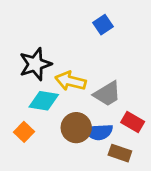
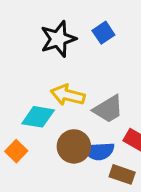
black star: (35, 64) -> (58, 39), moved

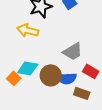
yellow arrow: (68, 95) -> (28, 30), moved
cyan diamond: (38, 117) -> (28, 68), moved

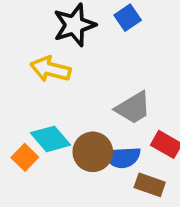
cyan diamond: (28, 68) -> (50, 139), turned 40

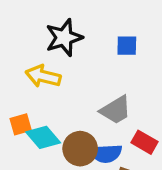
blue square: (128, 18) -> (127, 46), moved, turned 35
orange square: (25, 157) -> (21, 124), moved, turned 30

